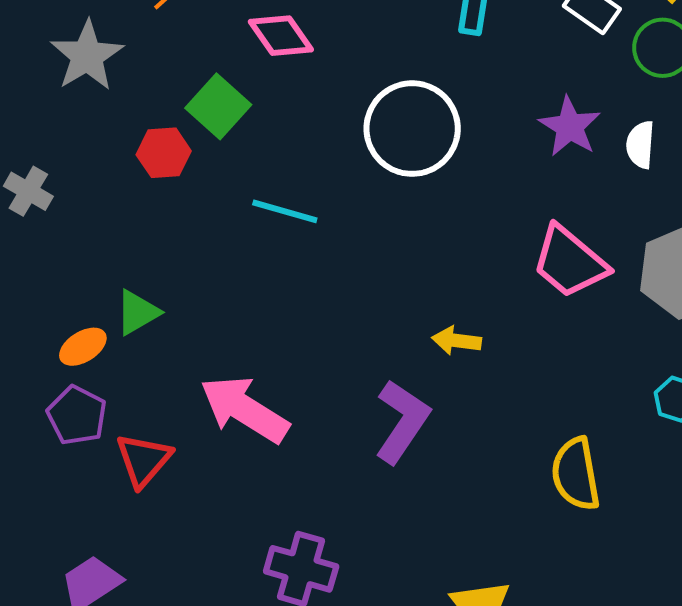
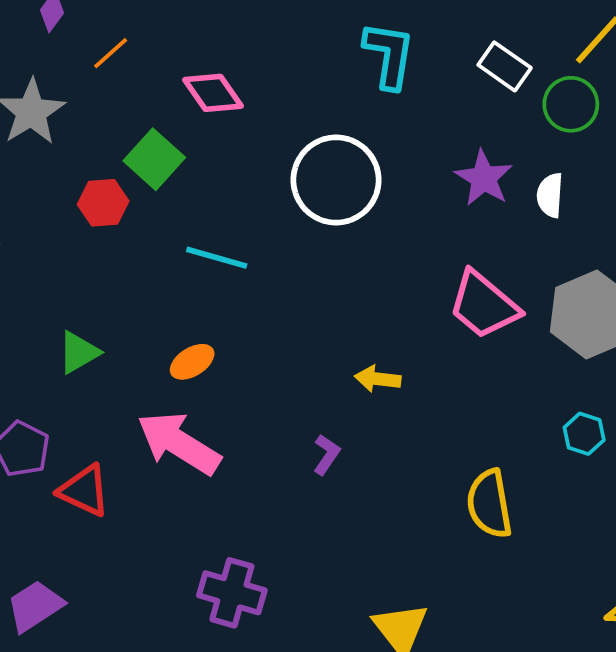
orange ellipse: (83, 347) -> (192, 362), moved
purple L-shape: (402, 421) -> (327, 455), size x0.5
red triangle: (143, 460) -> (84, 491), turned -46

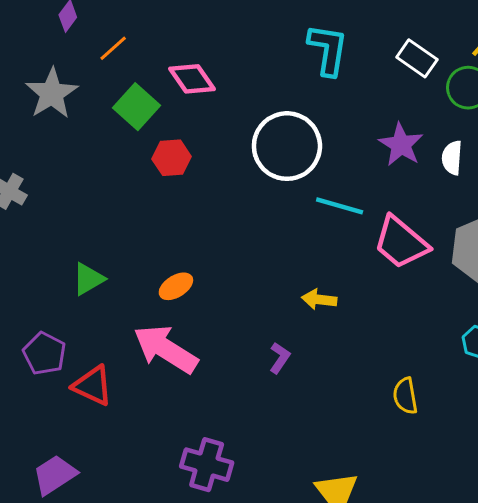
green square: (154, 159) -> (136, 107), moved
red hexagon: (103, 203) -> (172, 158), moved
cyan line: (217, 258) -> (340, 206), moved
yellow semicircle: (489, 504) -> (405, 396), size x0.7

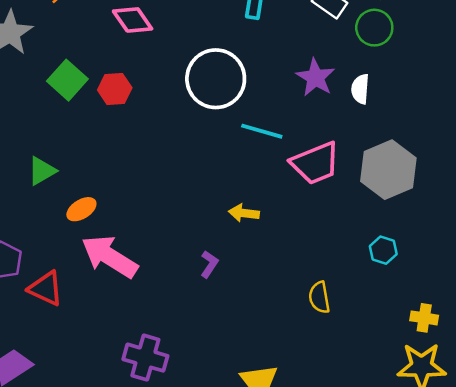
green square: (136, 107) -> (67, 80), moved
pink trapezoid: (401, 242) -> (315, 163), turned -62
green triangle: (88, 279) -> (42, 171), moved
orange ellipse: (176, 286) -> (81, 209), moved

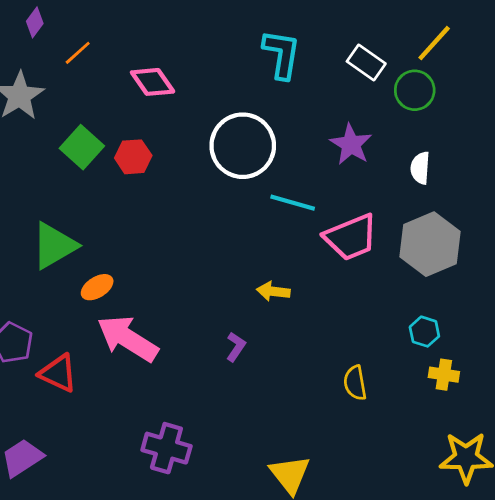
white semicircle: (360, 89) -> (420, 168), moved
green triangle: (42, 171) -> (54, 246), size x1.5
yellow cross: (424, 318) -> (444, 375), moved

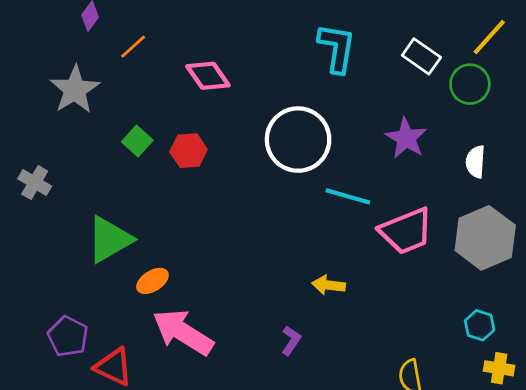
green square: (82, 147) -> (137, 141), size x0.7

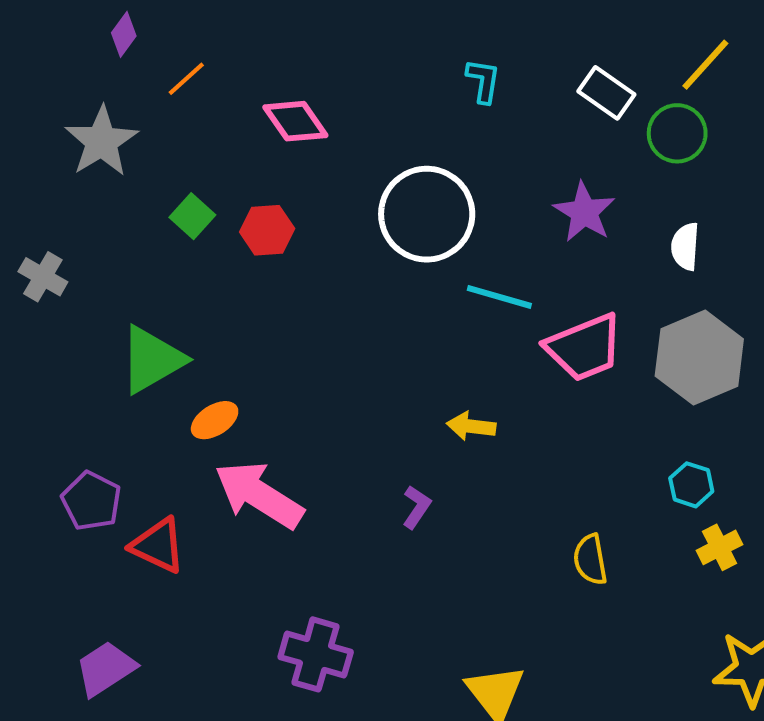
cyan L-shape: (337, 48) -> (483, 81), size x0.6
yellow cross: (499, 368) -> (720, 547), turned -36

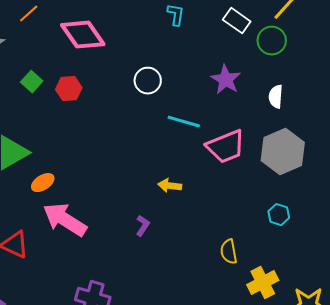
pink diamond: (295, 121) -> (83, 35), size x1.4
white circle: (427, 214) -> (148, 81), size x0.6
yellow cross: (720, 547) -> (263, 283), moved, size x1.4

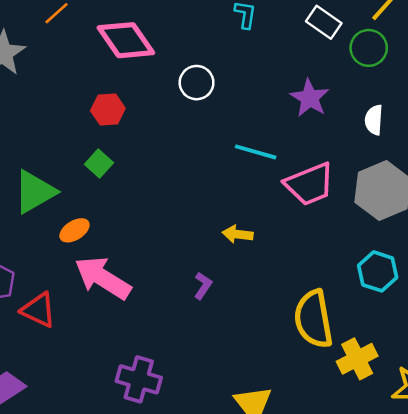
white circle: (148, 81) -> (197, 83), moved
green square: (32, 82) -> (99, 164), moved
cyan hexagon: (279, 215) -> (378, 271), size x1.4
yellow semicircle: (229, 252) -> (313, 319), size x1.8

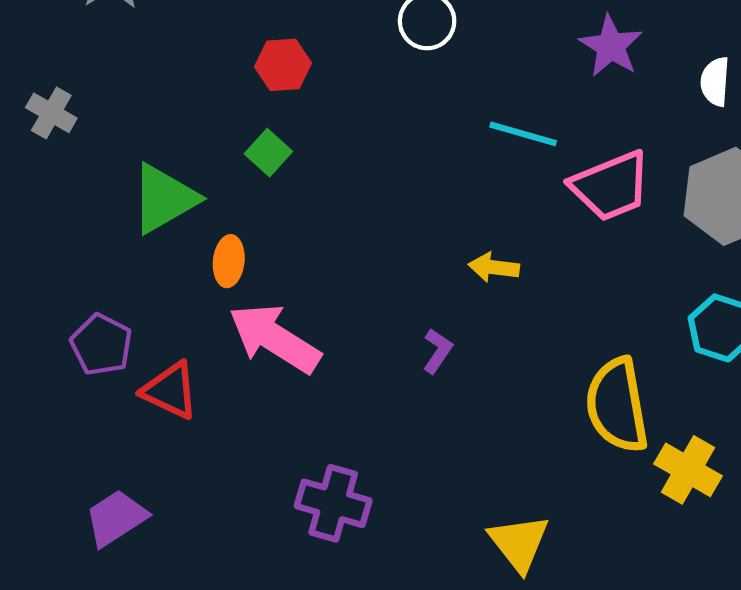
orange ellipse: (74, 230) -> (229, 261), turned -52
yellow cross: (357, 359) -> (688, 470), turned -33

